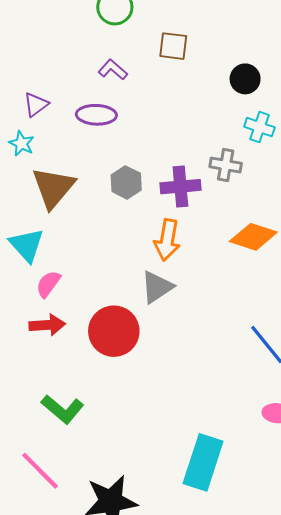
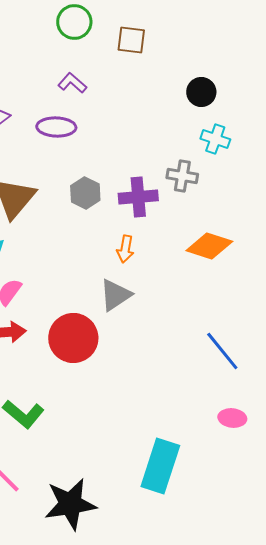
brown square: (173, 46) -> (131, 40), moved
orange arrow: (167, 240) -> (125, 249), size x0.7

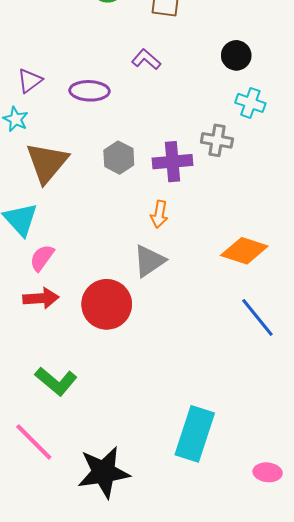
purple L-shape: (72, 83) -> (146, 59), moved
orange diamond: (209, 246) -> (244, 251), moved
pink ellipse: (232, 418) -> (268, 472), moved

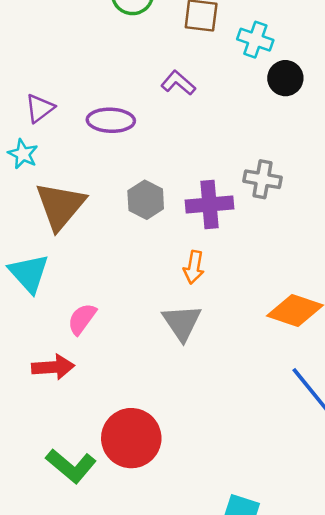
cyan cross: (250, 103) -> (255, 40), moved
pink semicircle: (42, 258) -> (82, 319), moved
gray triangle: (149, 261) -> (182, 323), turned -30
red circle: (107, 304) -> (131, 438), moved

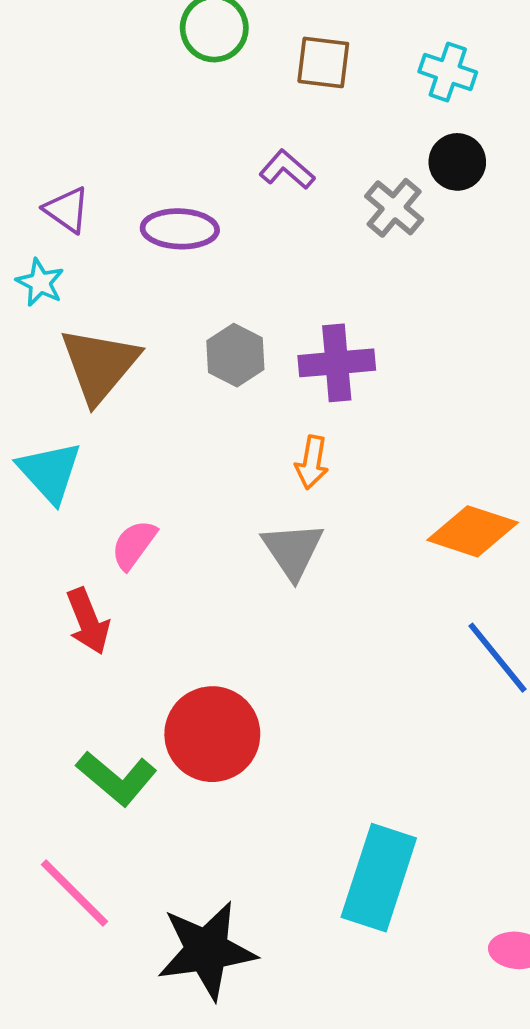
cyan cross: (255, 40) -> (448, 72), moved
purple triangle: (40, 108) -> (67, 210), turned -48
gray cross: (263, 179) -> (394, 208), moved, turned 30
red arrow: (53, 367) -> (88, 621), turned 72

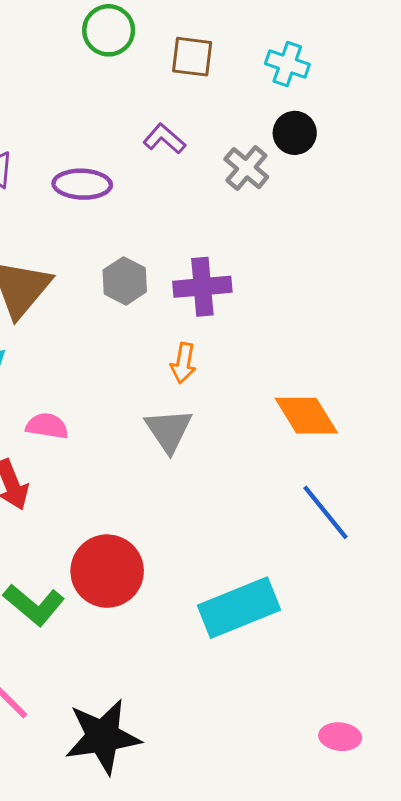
orange diamond: (473, 531) -> (306, 416), turned 40
pink semicircle: (134, 545) -> (47, 426), turned 63
cyan rectangle: (379, 878) -> (239, 608), moved, turned 50

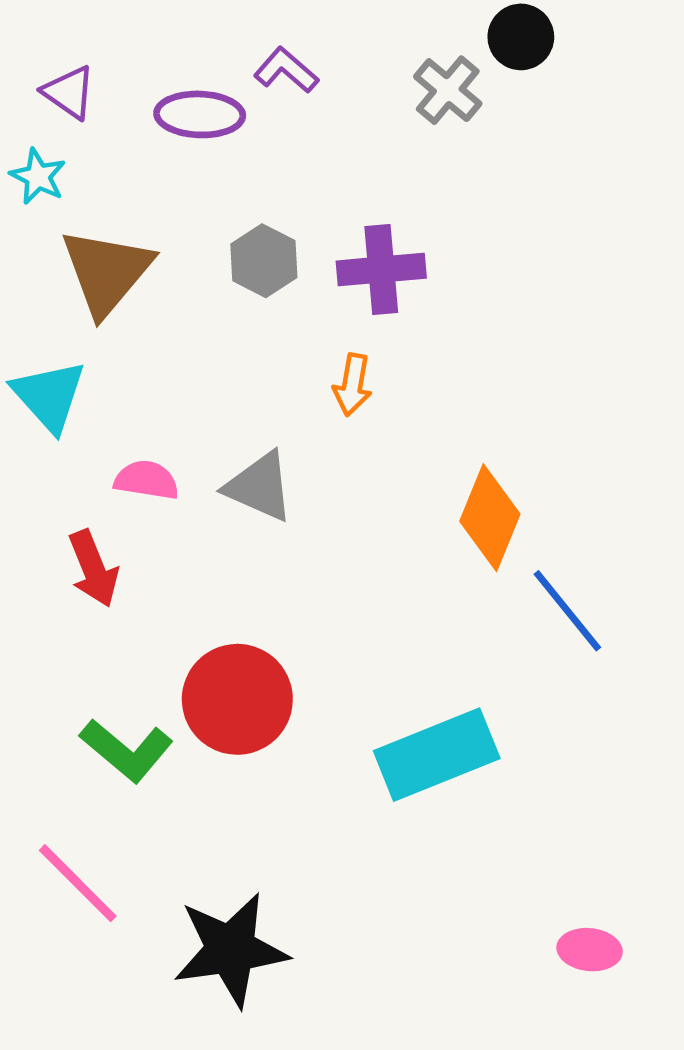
purple L-shape: (164, 139) -> (286, 70), moved
orange diamond: (306, 416) -> (490, 518), moved, turned 54
gray triangle: (169, 430) -> (259, 487), moved, turned -32

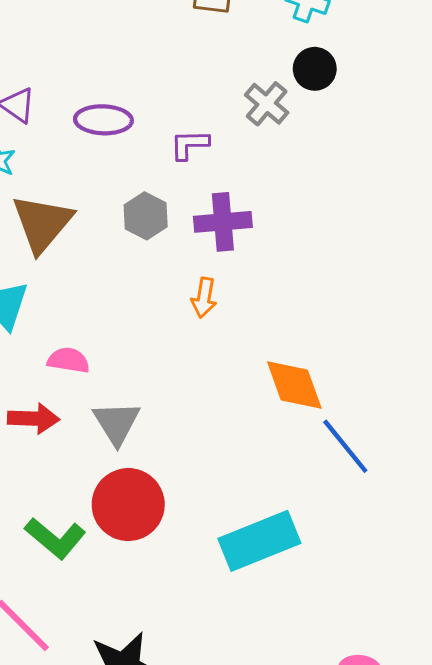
purple L-shape: (286, 70) -> (189, 145), moved, turned -42
gray triangle: (259, 487) -> (117, 423), moved, turned 34
orange diamond: (490, 518) -> (294, 385), turned -42
red arrow: (93, 569) -> (33, 419), turned -66

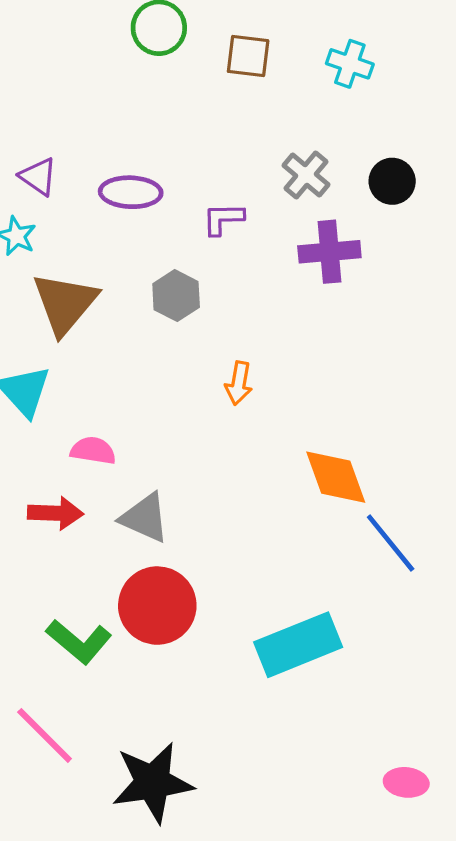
black circle: (315, 69) -> (392, 181), moved
purple cross: (223, 222) -> (329, 252), moved
gray triangle: (117, 423) -> (145, 518), turned -34

